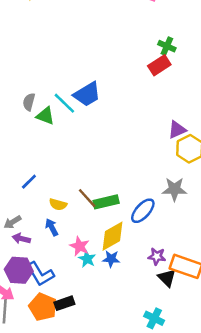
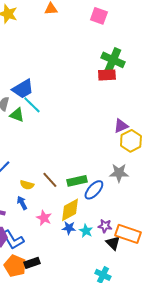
green cross: (167, 46) -> (113, 60), size x1.6
red rectangle: (159, 65) -> (107, 75), turned 30
blue trapezoid: (87, 94) -> (23, 89), moved
green rectangle: (106, 202) -> (77, 181), moved
cyan star: (87, 259) -> (86, 231), moved

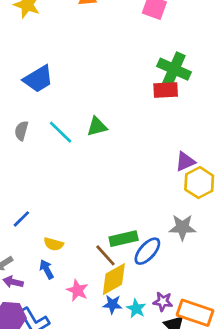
blue trapezoid: (23, 89) -> (38, 79), moved
green triangle: (17, 115) -> (97, 127), moved, turned -35
brown line: (50, 180) -> (105, 255), moved

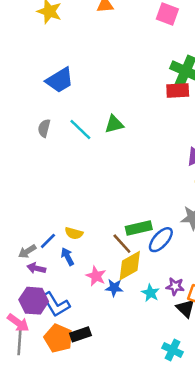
blue line: (21, 219) -> (48, 241), moved
blue star: (112, 304) -> (114, 288), moved

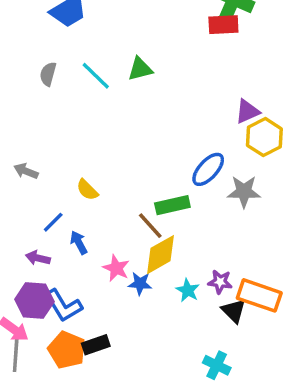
yellow semicircle: (74, 233) -> (87, 190), moved, turned 30
blue ellipse: (161, 240) -> (208, 169), moved
gray arrow: (27, 251) -> (26, 171), moved, turned 54

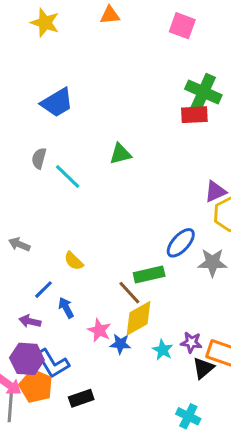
cyan line: (96, 76) -> (68, 176), moved
black triangle: (234, 311) -> (203, 368), turned 35
orange pentagon: (67, 350) -> (36, 386), moved

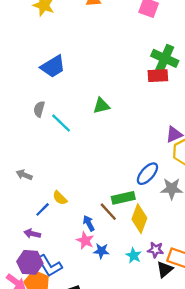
yellow semicircle: (74, 261) -> (60, 198), moved
blue arrow: (66, 308) -> (89, 223), moved
yellow diamond: (139, 318) -> (139, 219), moved, turned -40

